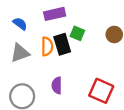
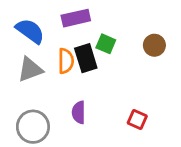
blue semicircle: (20, 24) -> (30, 31), size x1.5
red square: (101, 91) -> (137, 120), size x0.6

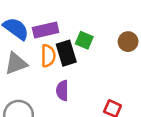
purple rectangle: (76, 18) -> (46, 30), moved
purple semicircle: (79, 112) -> (62, 91), moved

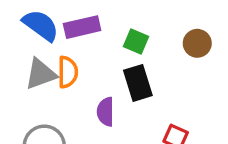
black rectangle: (66, 53) -> (138, 83), moved
orange semicircle: (48, 56) -> (68, 72), moved

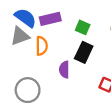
gray triangle: (41, 74) -> (20, 36), moved
black rectangle: (138, 83) -> (84, 52), turned 42

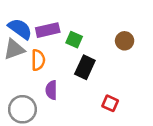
green square: (83, 27) -> (74, 40), moved
purple semicircle: (64, 70) -> (51, 90), moved

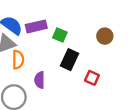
orange semicircle: (38, 60) -> (18, 60), moved
red square: (110, 103) -> (92, 78), moved

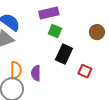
purple rectangle: (36, 26) -> (49, 13), moved
orange semicircle: (18, 60) -> (16, 70), moved

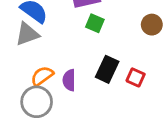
black rectangle: (64, 54) -> (107, 69), moved
orange semicircle: (16, 70) -> (42, 76), turned -126

